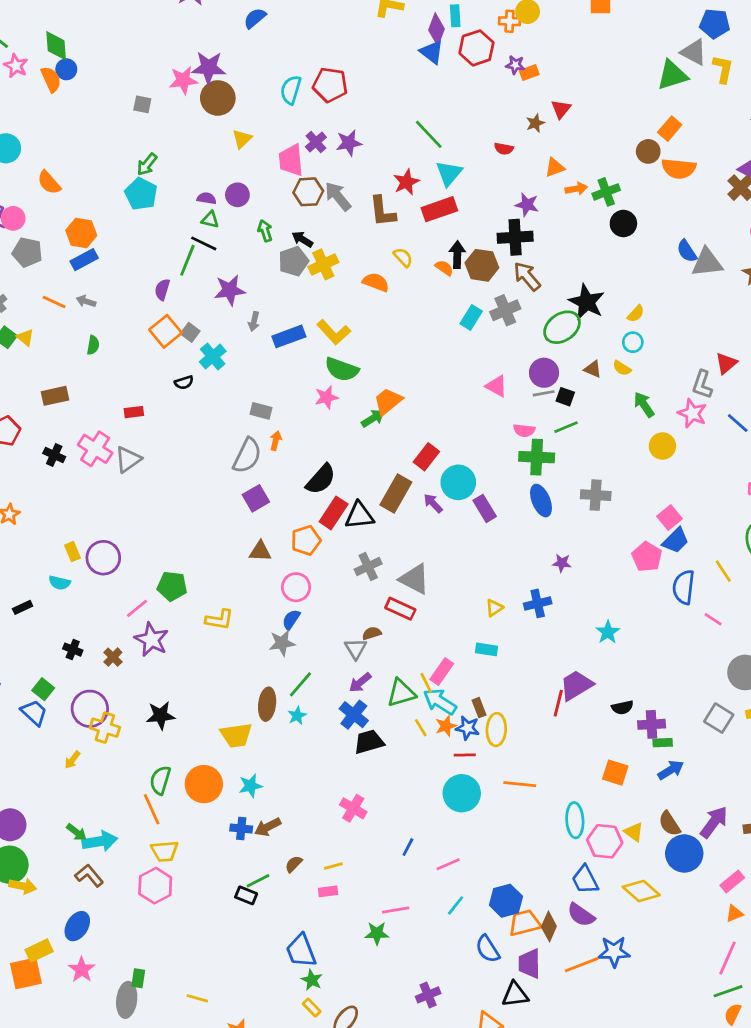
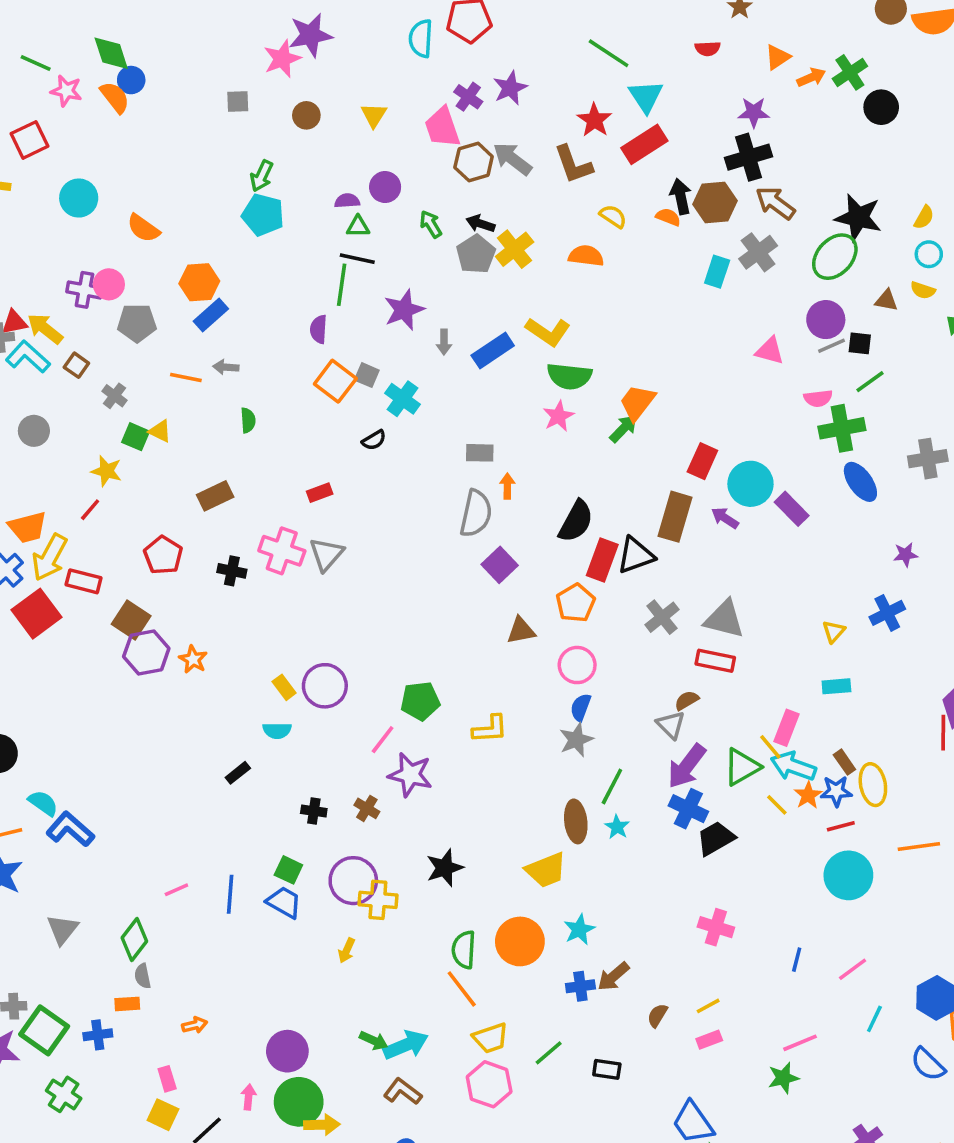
brown circle: (218, 98) -> (306, 115), moved, size x0.6
purple arrow: (360, 683) -> (687, 766), size x1.5
green line: (258, 881) -> (549, 1053), moved

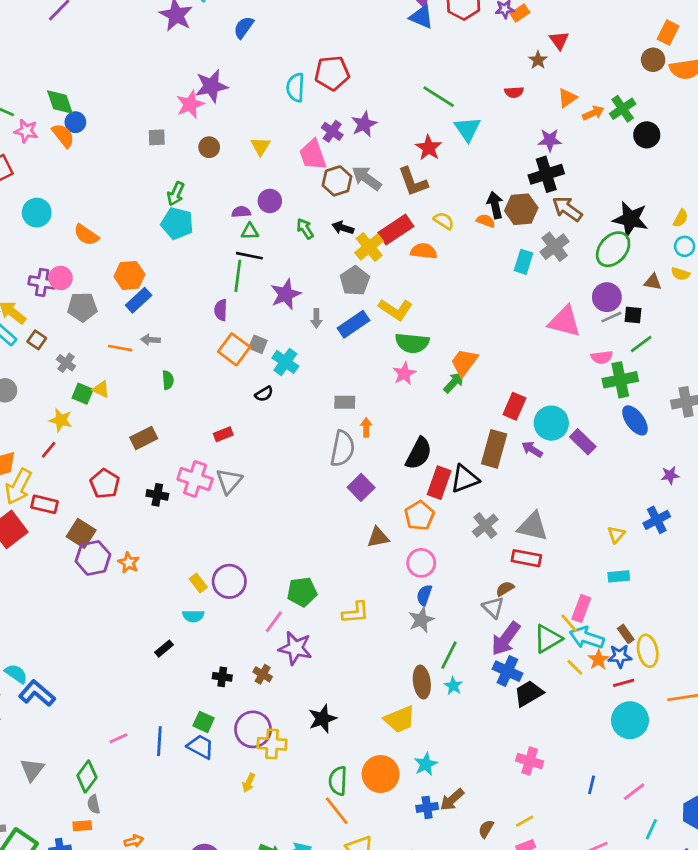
red rectangle: (644, 144) -> (396, 229), moved
gray pentagon: (476, 254) -> (355, 281), moved
pink triangle: (770, 351) -> (565, 322), size x1.5

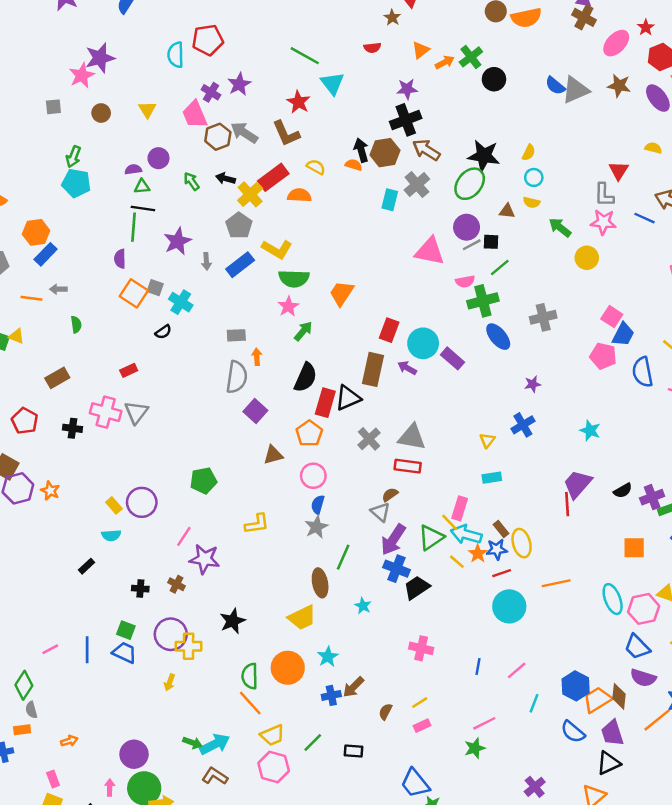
green arrow: (454, 382) -> (303, 331), moved
green pentagon: (302, 592) -> (203, 481), moved
cyan star: (453, 686) -> (363, 606), moved

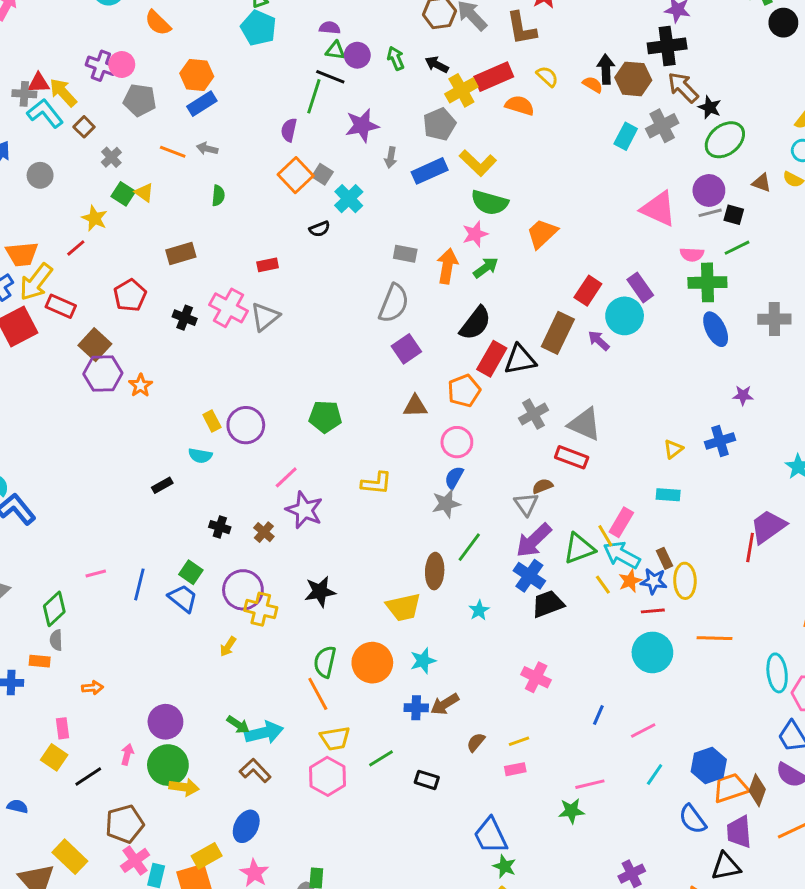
black star: (484, 156) -> (710, 107), moved, size x0.6
purple circle: (158, 158) -> (357, 55), moved
orange arrow: (257, 357) -> (447, 266), moved, size x1.6
purple rectangle: (452, 358) -> (640, 287), moved

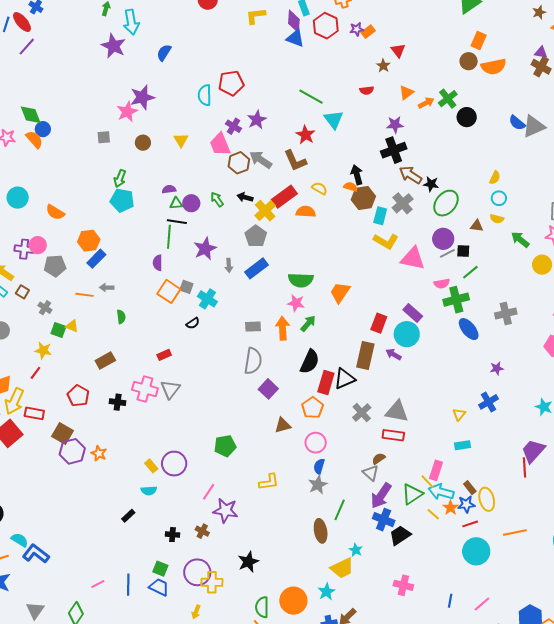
brown hexagon: (633, 79) -> (363, 198), moved
yellow L-shape: (478, 163) -> (386, 241), moved
pink star: (475, 234) -> (296, 303), turned -30
yellow trapezoid: (404, 607) -> (342, 568), moved

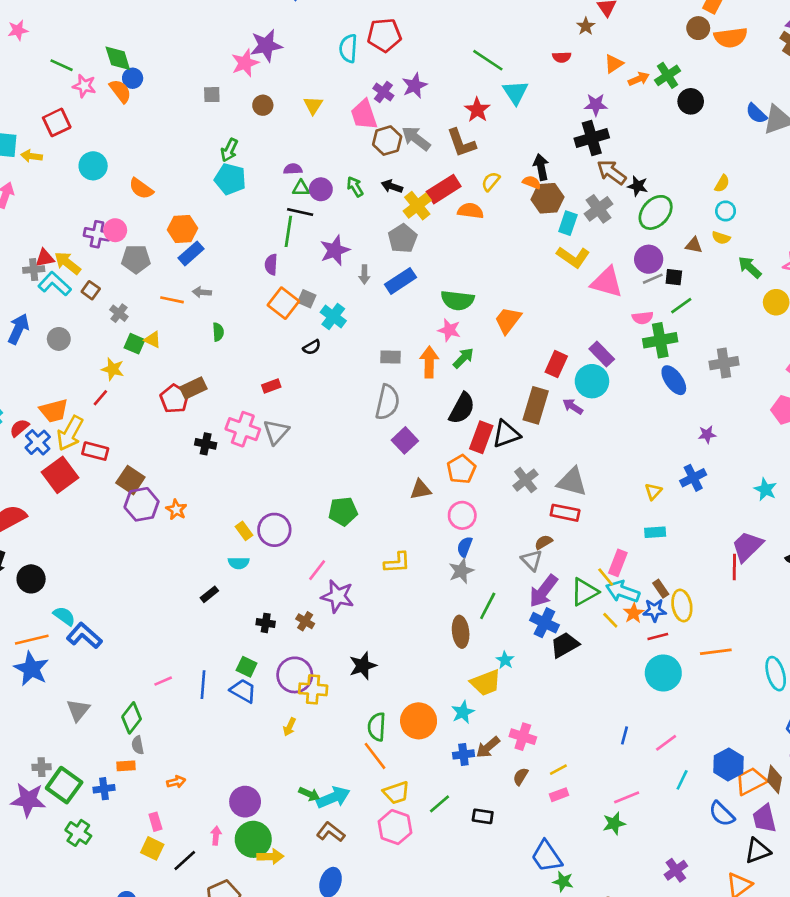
yellow semicircle: (319, 188) -> (491, 181), turned -84
red pentagon: (78, 396) -> (174, 399), moved
pink cross: (403, 585) -> (523, 737), moved

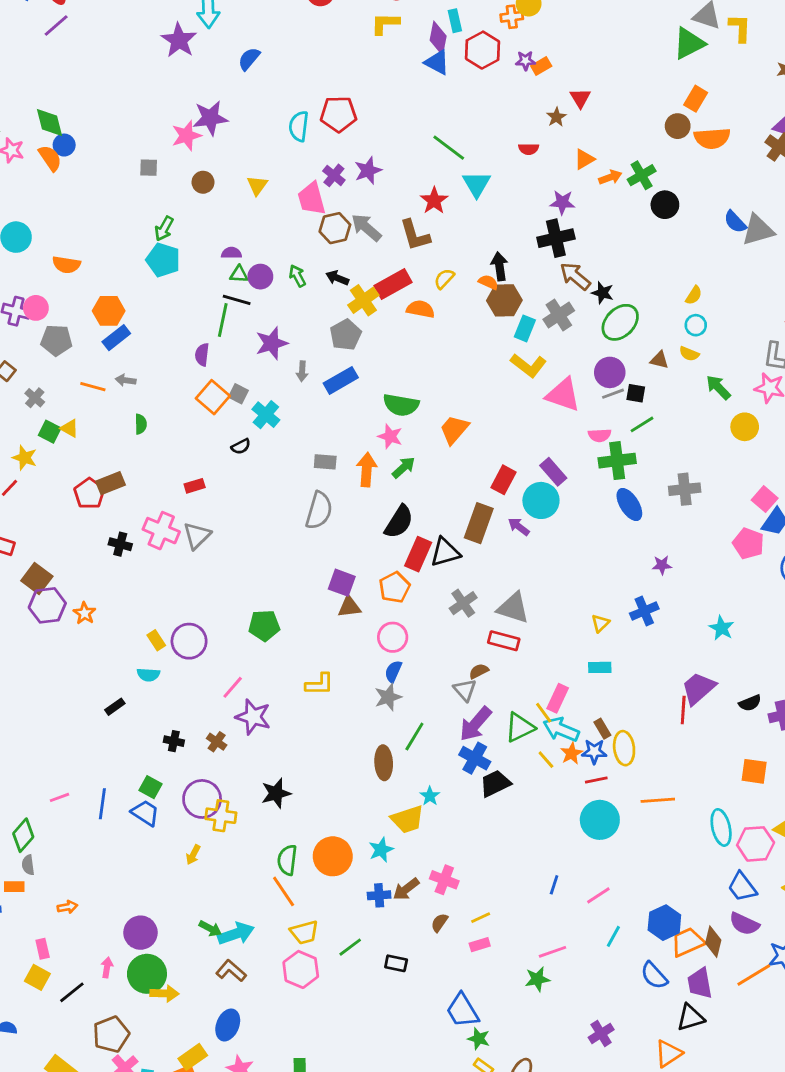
orange semicircle: (141, 189) -> (66, 265), turned -30
purple square: (405, 440) -> (342, 583), moved, turned -30

